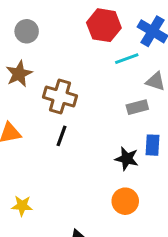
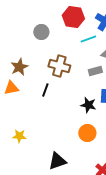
gray circle: (27, 31) -> (41, 32), moved
brown star: (19, 74) -> (19, 67), moved
brown cross: (60, 97) -> (59, 66), moved

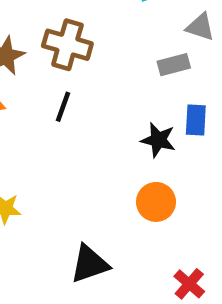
brown cross: (59, 66) -> (67, 45), moved

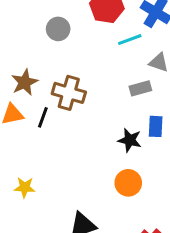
brown cross: (67, 45) -> (69, 93), moved
black line: (63, 107) -> (43, 117), moved

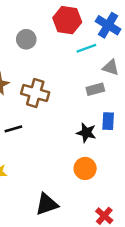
black line: (43, 117) -> (13, 129), moved, turned 54

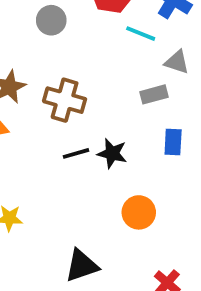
cyan line: (86, 48) -> (141, 34), turned 42
black line: (13, 129) -> (76, 153), moved
black star: (86, 133) -> (112, 153), moved

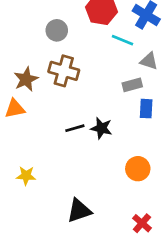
brown cross: (65, 100) -> (64, 71), moved
blue rectangle: (173, 142) -> (146, 109), moved
orange circle: (139, 212) -> (138, 169), moved

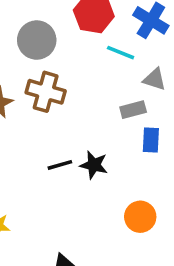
gray circle: (57, 30) -> (37, 40), size x1.4

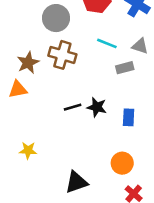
cyan line: (121, 53) -> (107, 43), moved
blue rectangle: (151, 140) -> (129, 117), moved
orange circle: (140, 217) -> (122, 163), moved

